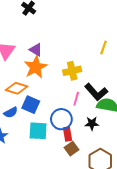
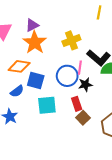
purple triangle: (36, 50) -> (32, 25), turned -48
blue circle: (61, 119) -> (67, 76), moved
black star: (92, 123) -> (85, 85), moved

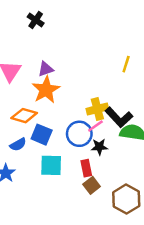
yellow cross: (71, 40) -> (97, 109), moved
pink line: (80, 68) -> (95, 126), turned 40

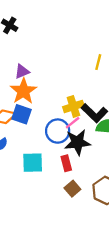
blue square: (42, 135) -> (21, 114), moved
black star: (99, 147) -> (77, 142), size x1.6
brown square: (92, 185) -> (72, 189), moved

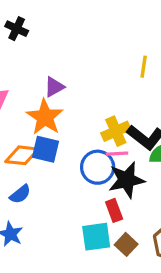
purple triangle: (22, 71) -> (54, 87), moved
pink line: (73, 123) -> (117, 154), turned 42
cyan square: (33, 163) -> (96, 237), moved

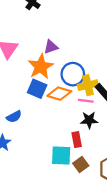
orange diamond: (22, 155) -> (59, 94), moved
blue circle: (98, 167) -> (73, 74), moved
black star: (127, 180) -> (89, 120), size x0.7

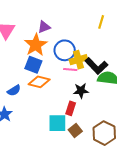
orange diamond: (59, 94) -> (39, 82), moved
pink line: (86, 101) -> (70, 69), moved
red rectangle: (77, 140) -> (71, 108), turned 32

